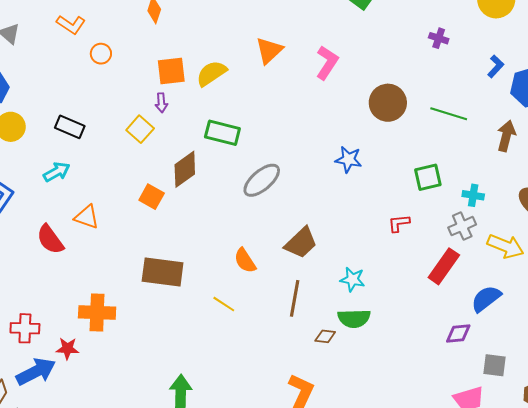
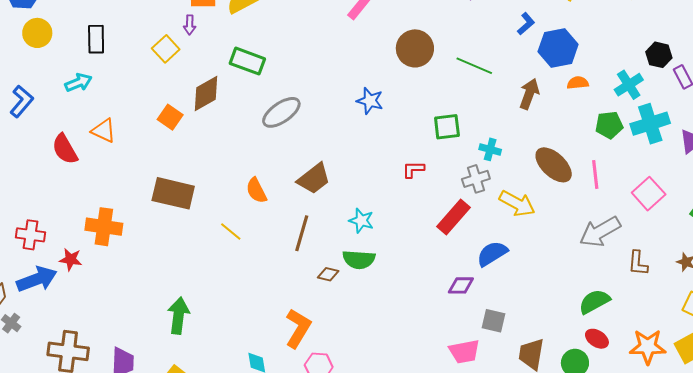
black rectangle: (70, 127) -> (96, 39), turned 60

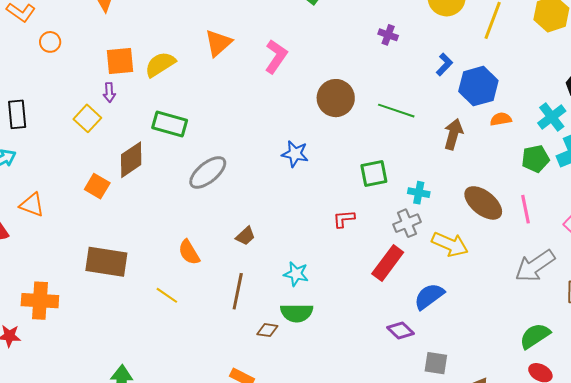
brown trapezoid: (314, 179) -> (245, 236), size x0.6
purple diamond: (461, 285) -> (401, 331), turned 48

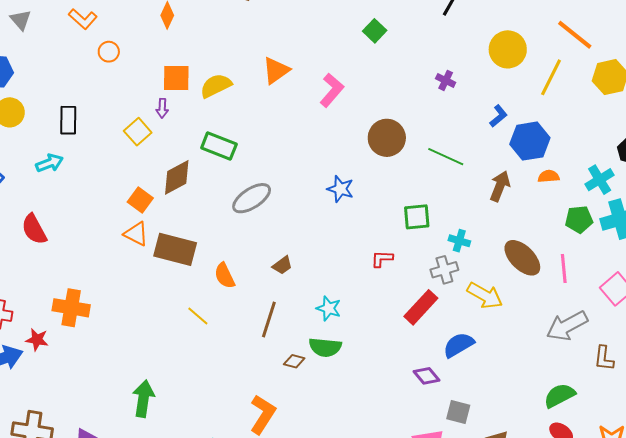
orange triangle: (32, 205) -> (136, 234), moved
brown rectangle: (106, 262) -> (175, 249), moved

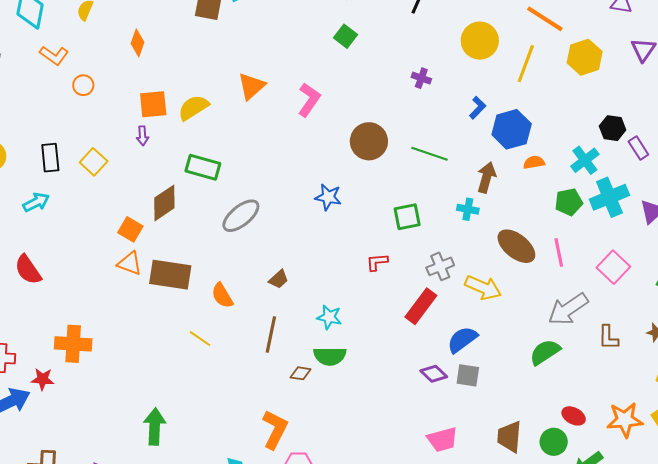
yellow square: (138, 132) -> (94, 162), moved
cyan cross: (459, 241) -> (468, 209), moved
green semicircle: (560, 395) -> (545, 352), moved
gray square: (458, 412) -> (468, 375), moved

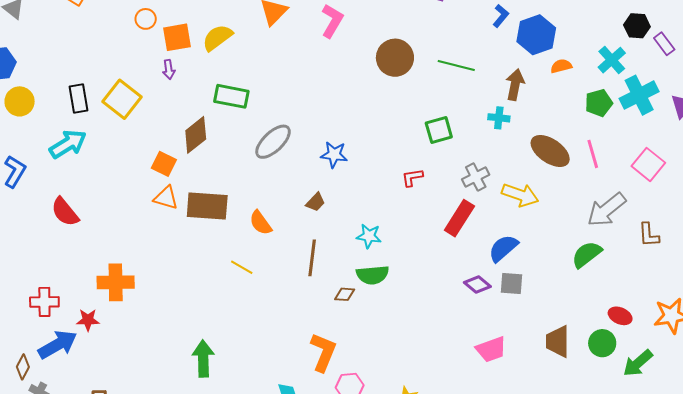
orange circle: (83, 85) -> (146, 19), moved
yellow square: (94, 162) -> (122, 99), size x1.4
blue star: (328, 197) -> (334, 155), moved
cyan arrow: (36, 202) -> (68, 144), size x1.4

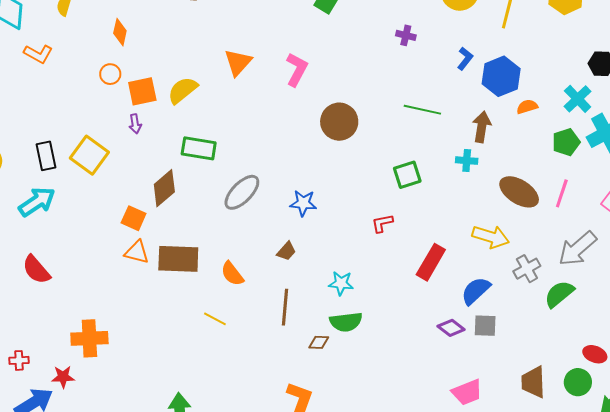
brown circle: (395, 58) -> (339, 122), moved
pink line: (593, 154) -> (562, 193), turned 36
gray cross: (476, 177) -> (527, 269), moved
red cross: (44, 302) -> (19, 360), size x0.7

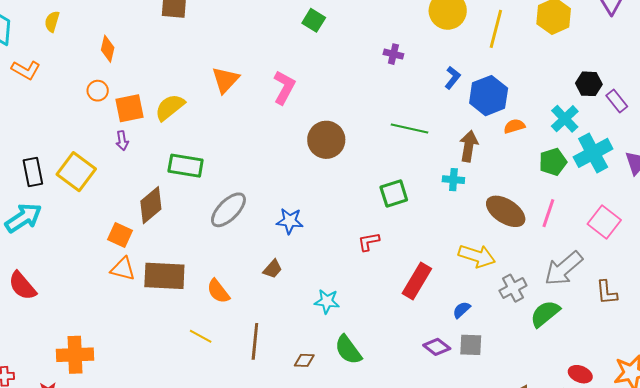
blue semicircle: (476, 291) -> (462, 310), size x0.6
brown line: (285, 307) -> (255, 341), moved
green semicircle: (346, 322) -> (348, 350), moved, turned 60

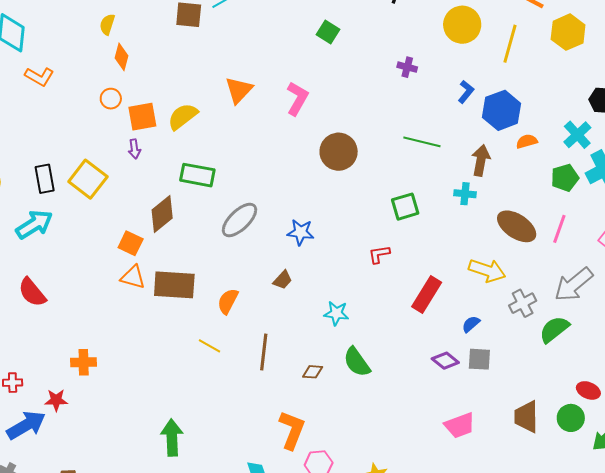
yellow semicircle: (52, 22) -> (107, 24), moved
orange semicircle: (218, 291) -> (228, 301), turned 64
orange cross: (75, 355) -> (84, 362), size x0.7

